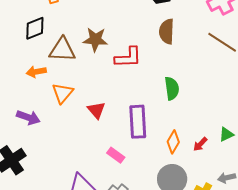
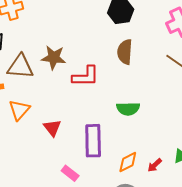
green semicircle: (172, 88) -> (128, 109), turned 95
orange diamond: (173, 142) -> (128, 162), turned 30

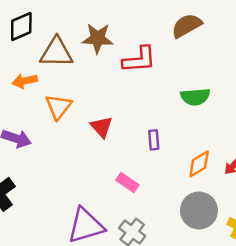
brown semicircle: (125, 52) -> (187, 26), turned 60
purple rectangle: (93, 141) -> (154, 140), size x0.5

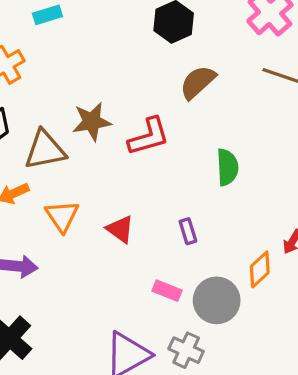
green semicircle: (195, 97) -> (227, 167), turned -76
orange diamond: (199, 164) -> (260, 269), moved
gray circle: (199, 210) -> (217, 300), moved

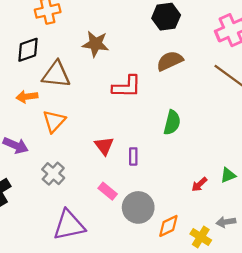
brown star: (92, 122) -> (96, 44), moved
red triangle: (120, 229) -> (104, 146), moved
orange diamond: (260, 269) -> (168, 226), moved
gray cross: (186, 350) -> (53, 174), moved

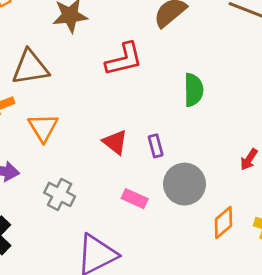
gray circle: (138, 207) -> (184, 184), moved

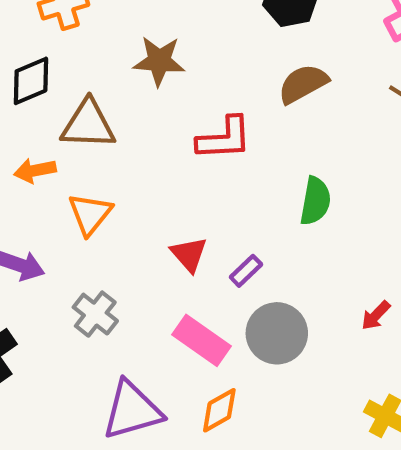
purple rectangle: (156, 146) -> (246, 271), turned 50
pink rectangle: (135, 199) -> (201, 340), size x1.5
orange diamond: (223, 223) -> (219, 410), moved

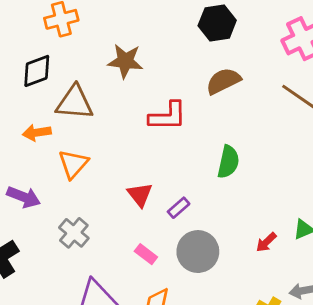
pink rectangle: (201, 340) -> (146, 254), size x0.6

